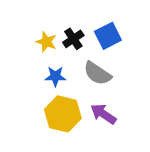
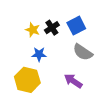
gray semicircle: (97, 73) -> (83, 52), moved
yellow hexagon: (63, 114) -> (27, 80), moved

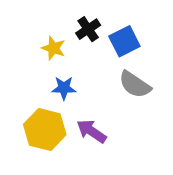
black cross: (52, 28) -> (88, 29), moved
purple arrow: (73, 81) -> (92, 131), moved

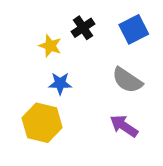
blue square: (124, 41) -> (134, 29), moved
purple arrow: (92, 131) -> (124, 126), moved

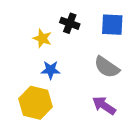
black cross: (83, 28) -> (70, 23), turned -36
blue square: (134, 29) -> (112, 25), turned 30

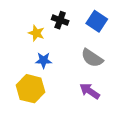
blue square: (112, 25) -> (97, 21), turned 30

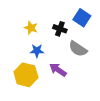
black cross: (60, 20) -> (60, 29), moved
purple arrow: (90, 91) -> (58, 70), moved

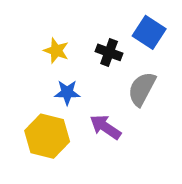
gray semicircle: (78, 49) -> (142, 89), turned 84

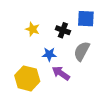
blue square: (149, 32) -> (86, 19), turned -30
blue star: (67, 92) -> (49, 54), moved

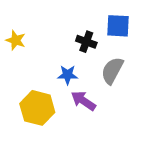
yellow star: (32, 29) -> (16, 40), moved

